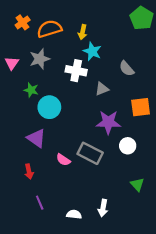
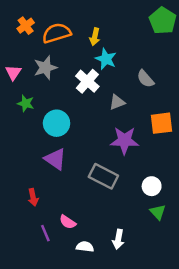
white cross: (76, 71) -> (87, 81), turned 30
green star: (31, 90) -> (26, 103), moved
purple triangle: (36, 138) -> (55, 159), moved
white circle: (128, 146) -> (152, 186), moved
pink semicircle: (63, 160) -> (68, 222), moved

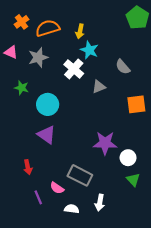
pink triangle: (13, 73) -> (11, 52), moved, turned -40
purple star: (124, 140) -> (105, 143), moved
gray rectangle: (103, 176) -> (80, 175), moved

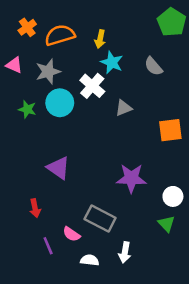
gray semicircle: (123, 67) -> (153, 66), moved
cyan circle: (48, 104) -> (60, 103), moved
white circle: (128, 158) -> (173, 196), moved

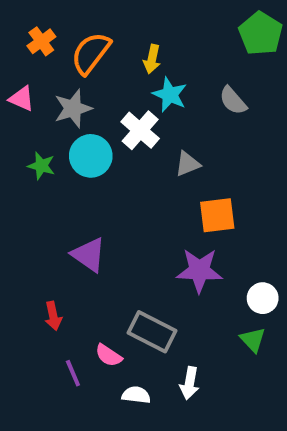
orange semicircle: (60, 35) -> (91, 53), turned -36
orange square: (170, 130) -> (217, 215), moved

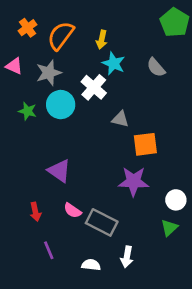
gray triangle: (188, 164) -> (120, 119), moved, turned 36
green triangle: (253, 340) -> (169, 228), turned 30
pink semicircle: (109, 355) -> (73, 211), moved

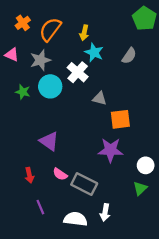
gray semicircle: (156, 67) -> (129, 56), turned -105
white semicircle: (91, 265) -> (75, 219), size x1.5

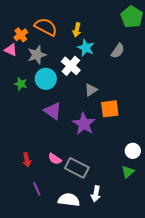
orange cross: (23, 23) -> (21, 35), moved
orange semicircle: (50, 29) -> (46, 27), turned 80
gray triangle: (100, 98) -> (91, 90), turned -48
purple triangle: (49, 141) -> (53, 111), moved
purple star: (111, 150) -> (84, 124), moved, turned 30

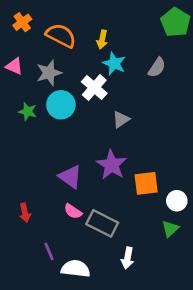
orange cross: (21, 35) -> (22, 22), moved
orange square: (110, 109) -> (146, 183), moved
purple triangle: (53, 111) -> (70, 177), moved
red arrow: (27, 160) -> (25, 213), moved
white semicircle: (69, 200) -> (76, 269), moved

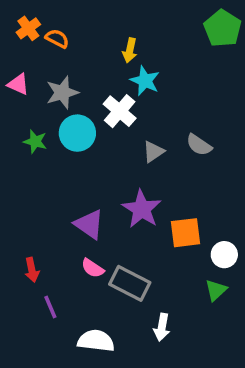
orange semicircle: (61, 36) -> (57, 39), moved, size x0.6
gray semicircle: (157, 68) -> (199, 145), moved, turned 90
purple line: (49, 251) -> (50, 307), moved

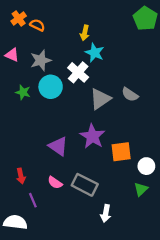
gray triangle: (153, 152) -> (100, 99), size x1.5
pink semicircle: (93, 268) -> (55, 183), moved
white semicircle: (96, 341) -> (15, 222), moved

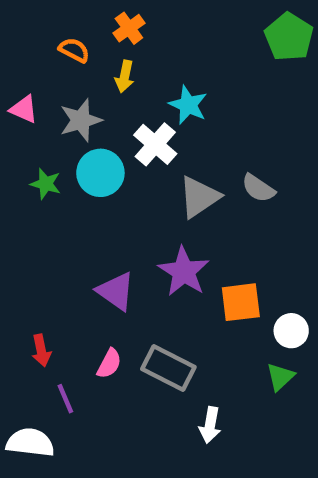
orange cross: (19, 18) -> (129, 28), moved
yellow arrow: (85, 33) -> (125, 76), moved
pink semicircle: (55, 183) -> (109, 364), turned -96

